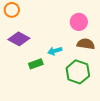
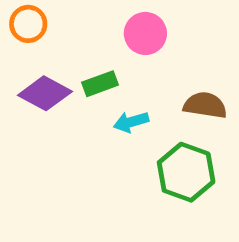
pink circle: (79, 22) -> (145, 33), moved
green rectangle: (36, 64) -> (100, 84), moved

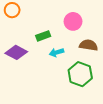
pink circle: (145, 33) -> (73, 21), moved
purple diamond: (45, 93) -> (16, 52), moved

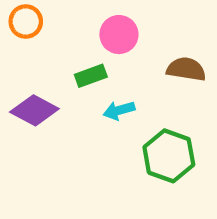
pink circle: (73, 21) -> (119, 35), moved
brown semicircle: (88, 45) -> (186, 69), moved

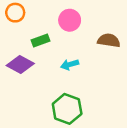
green rectangle: (91, 76) -> (41, 40), moved
green hexagon: (169, 156) -> (67, 109), moved

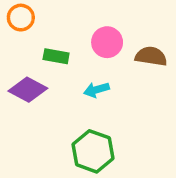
pink circle: (70, 20) -> (107, 42), moved
green rectangle: (41, 40) -> (56, 56), turned 30

